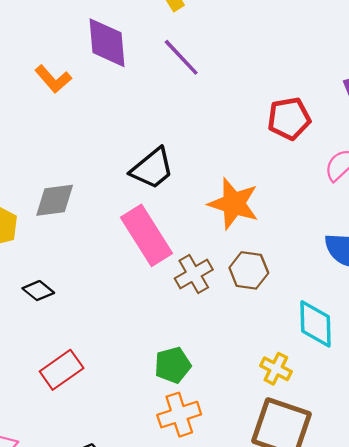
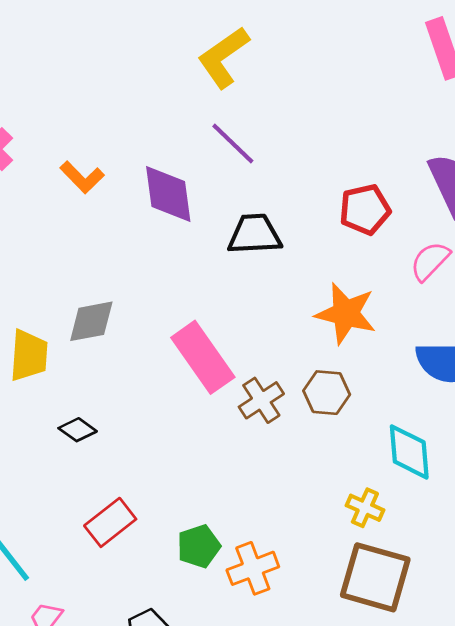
purple diamond: (107, 43) -> (168, 194), moved
black trapezoid: (152, 168) -> (255, 234), moved, turned -141
orange star: (234, 204) -> (346, 313), moved
green pentagon: (173, 365) -> (199, 546), moved

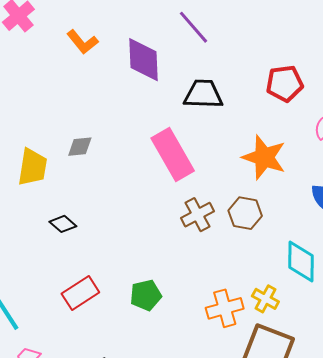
gray diamond: (91, 321) -> (80, 147), size x0.7
pink rectangle: (203, 357) -> (173, 155), moved
green pentagon: (199, 546) -> (146, 295), moved
orange cross: (253, 568) -> (225, 308), moved

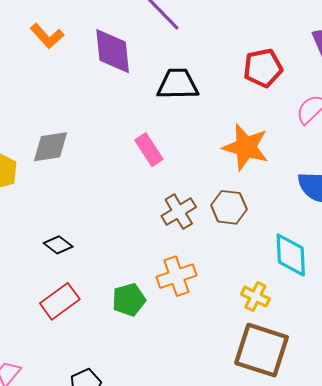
gray diamond: (80, 147) -> (50, 147), size x1.4
pink rectangle: (173, 155) -> (149, 150), size x0.6
black diamond: (63, 224) -> (58, 245), moved
orange cross: (225, 308) -> (176, 276), moved

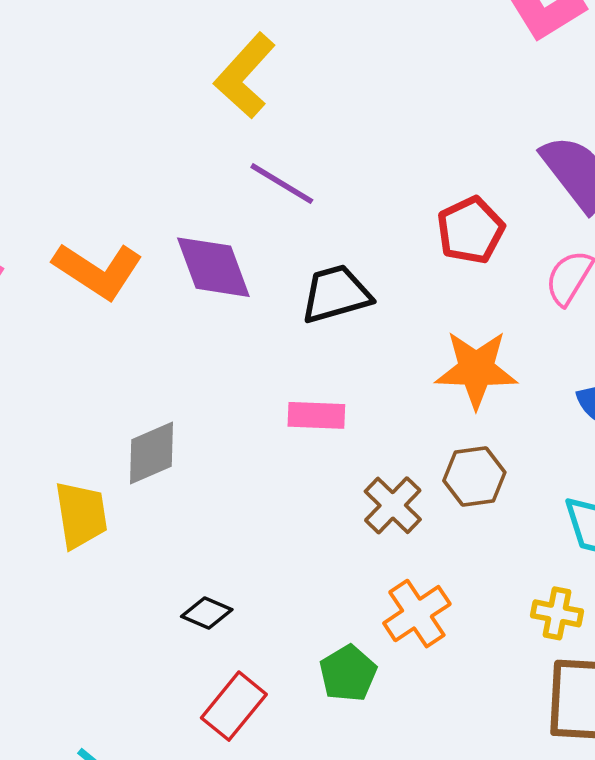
orange L-shape: (47, 36) -> (98, 271), size x1.5
pink rectangle: (149, 150) -> (316, 415), turned -40

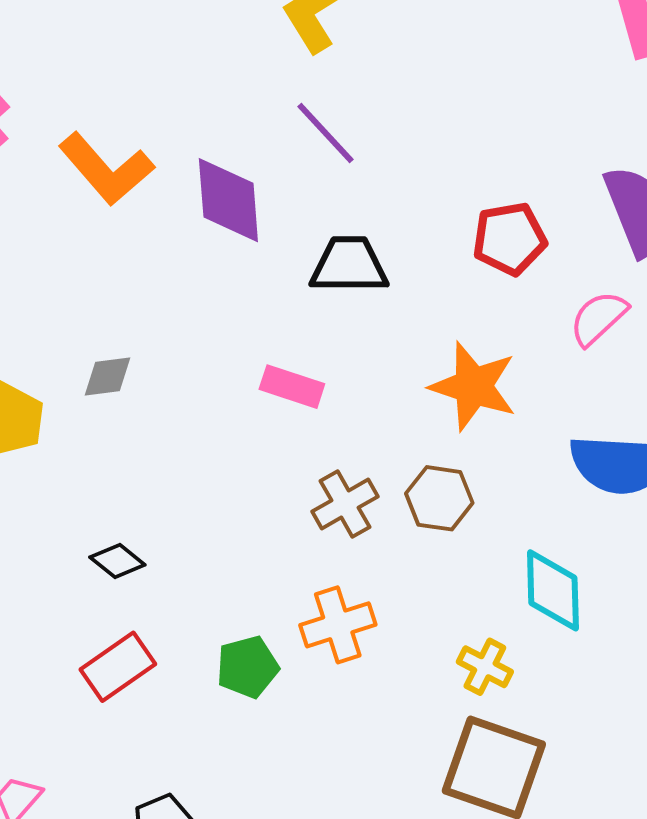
gray diamond: (151, 453) -> (108, 376), size x0.7

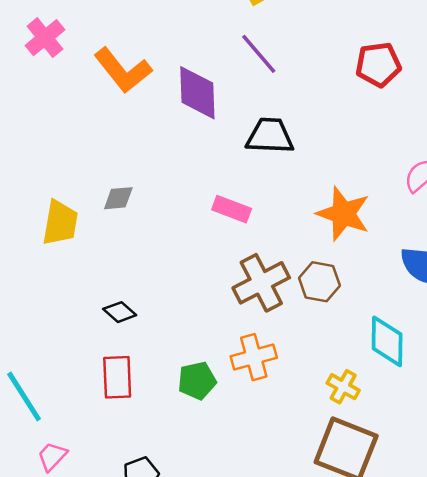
red pentagon: (509, 239) -> (378, 64), moved
brown cross: (345, 504) -> (261, 283), size x1.4
red rectangle: (118, 667) -> (117, 377), turned -60

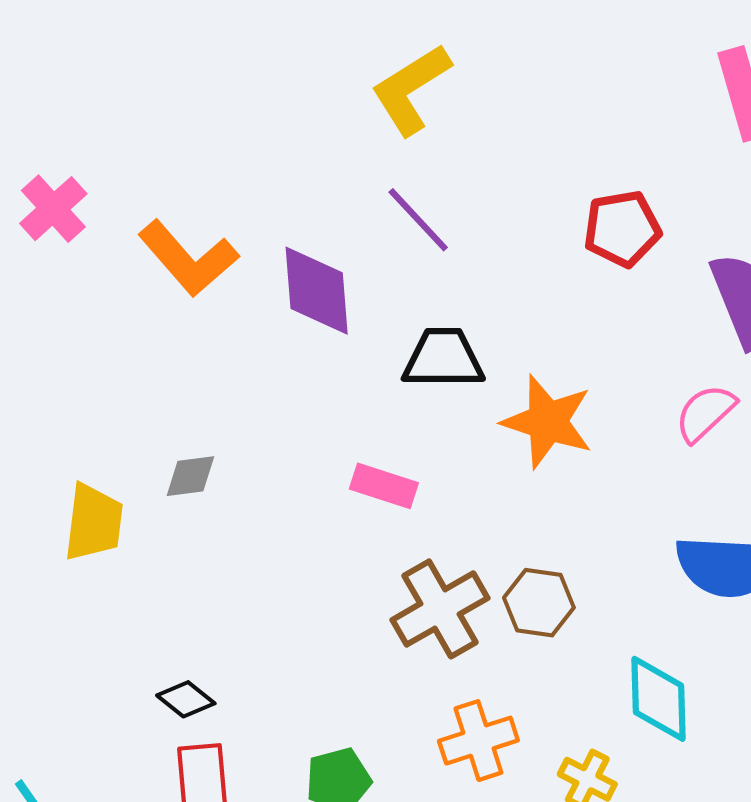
orange star: (343, 214) -> (548, 422), moved
black diamond: (120, 312) -> (186, 699), moved
orange cross: (254, 357) -> (478, 741), moved

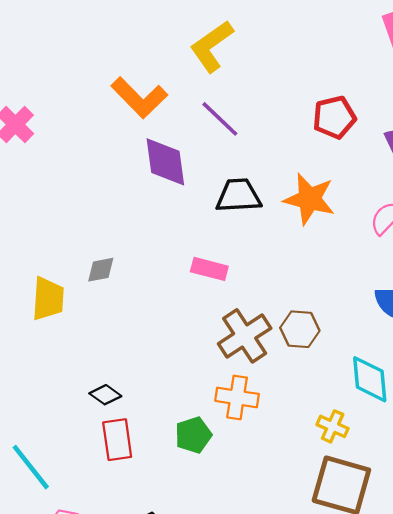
orange L-shape: (188, 258) -> (139, 98), moved
orange star: (548, 422) -> (309, 199), moved
orange cross: (478, 741) -> (237, 397), moved, turned 30

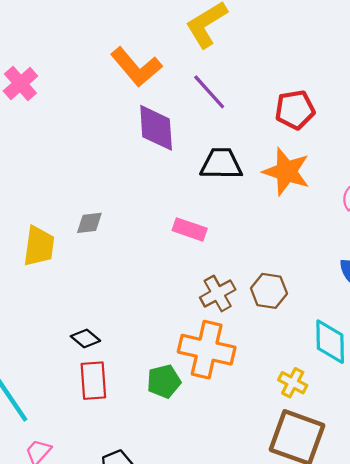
red pentagon: (334, 117) -> (295, 110), moved
brown cross: (245, 336) -> (218, 293), size x0.7
orange cross: (237, 397) -> (207, 350), size x1.4

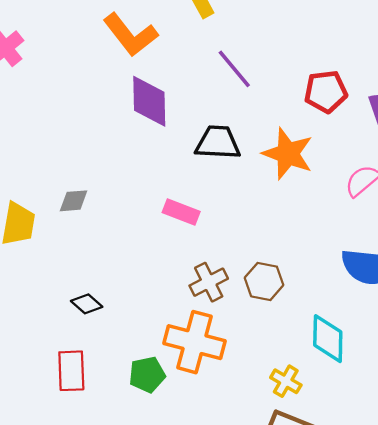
purple line: (209, 92) -> (234, 69), moved
red pentagon: (295, 110) -> (326, 92), moved
black diamond: (85, 338) -> (87, 304), moved

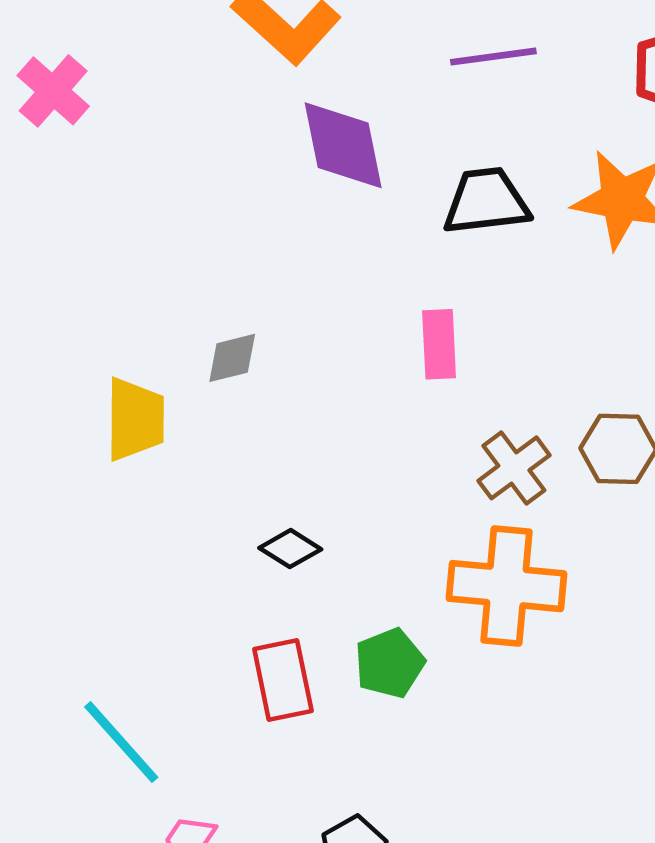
purple line: (234, 69) -> (493, 57), turned -48
pink rectangle: (181, 212) -> (439, 344), turned 76
green pentagon: (147, 375) -> (390, 663), moved

